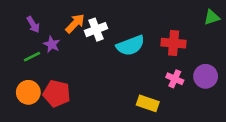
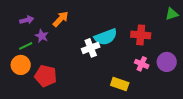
purple arrow: (33, 25) -> (27, 20), turned -72
white cross: (96, 30) -> (91, 48), moved
orange circle: (28, 92) -> (21, 65), moved

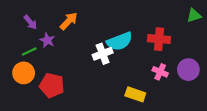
purple arrow: (27, 20) -> (30, 22), turned 64

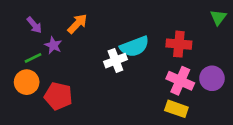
green triangle: (194, 15) -> (218, 17), turned -35
pink cross: (160, 72) -> (180, 81), size x1.5
yellow rectangle: (135, 94) -> (176, 109), moved

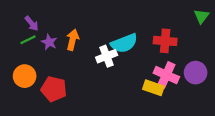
orange arrow: (77, 24) -> (73, 40), moved, turned -30
green line: (33, 58) -> (28, 40), moved
yellow rectangle: (176, 109) -> (153, 88), moved

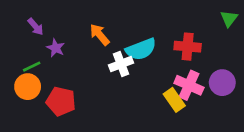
green line: (28, 40) -> (32, 67), moved
orange arrow: (73, 40) -> (100, 35), moved, turned -54
yellow rectangle: (153, 88) -> (174, 100), turned 36

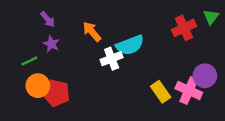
purple arrow: (36, 27) -> (48, 19), moved
red cross: (188, 47) -> (184, 28), moved, turned -30
pink cross: (189, 85) -> (189, 91), moved
orange circle: (28, 87) -> (38, 86), moved

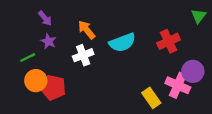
red cross: (184, 28) -> (169, 41), moved
white cross: (112, 59) -> (83, 55), moved
yellow rectangle: (161, 92) -> (151, 98), moved

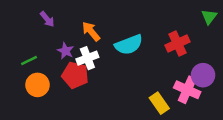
purple star: (48, 41) -> (65, 51), moved
red pentagon: (53, 88) -> (75, 75), moved

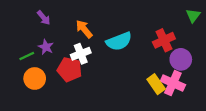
purple star: (65, 51) -> (46, 47), moved
purple circle: (203, 75) -> (181, 59), moved
yellow rectangle: (159, 103) -> (156, 84), moved

